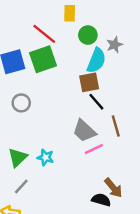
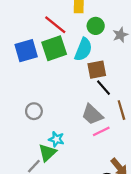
cyan semicircle: (96, 61) -> (83, 49), moved
gray circle: (21, 103) -> (34, 111), moved
green triangle: (18, 157) -> (47, 153), moved

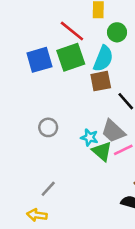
brown square: (97, 70) -> (101, 81), moved
cyan star: (56, 139) -> (89, 137), moved
green triangle: (47, 153) -> (102, 151), moved, turned -36

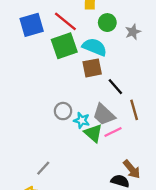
cyan semicircle: (103, 59) -> (94, 47), turned -90
blue square: (39, 60) -> (32, 25), moved
gray circle: (48, 127) -> (63, 111), moved

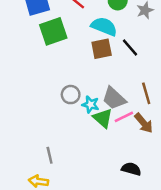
green square: (64, 46) -> (53, 31), moved
black line: (115, 87) -> (130, 48), moved
gray line: (43, 168) -> (50, 155), turned -56
brown arrow: (132, 169) -> (144, 123), moved

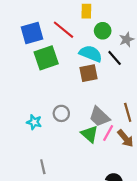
black line: (130, 48) -> (115, 58), moved
cyan star: (90, 104) -> (34, 122), moved
pink line: (124, 117) -> (108, 133), turned -35

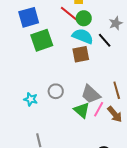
red line: (63, 30) -> (70, 14), moved
green circle: (103, 31) -> (84, 18), moved

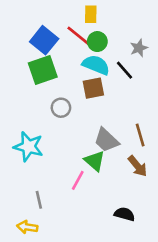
blue square: (29, 17) -> (44, 40), moved, turned -35
gray circle: (56, 91) -> (61, 108), moved
cyan star: (31, 99) -> (29, 147), size x1.6
pink line: (99, 109) -> (78, 180), moved

